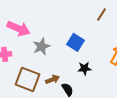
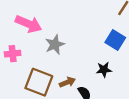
blue square: (76, 42) -> (115, 40), moved

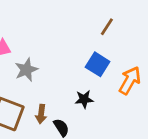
brown arrow: (67, 82) -> (41, 114), turned 119

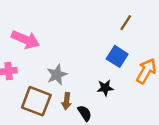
gray star: (26, 70) -> (57, 75), moved

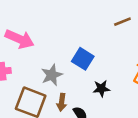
brown line: (126, 23) -> (122, 22), turned 35
blue square: (117, 56) -> (83, 59), moved

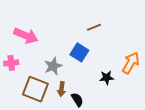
brown line: (122, 22) -> (94, 27), moved
black star: (101, 89) -> (107, 78), moved

